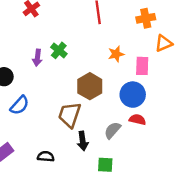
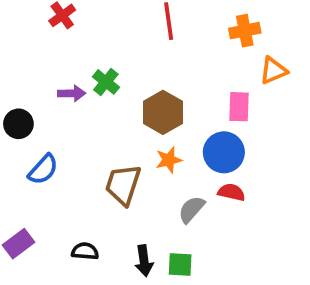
orange star: (116, 54) -> (169, 160), moved
purple arrow: (37, 58) -> (72, 93), turned -98
brown hexagon: (90, 86) -> (163, 112), moved
black arrow: (83, 141) -> (144, 261), moved

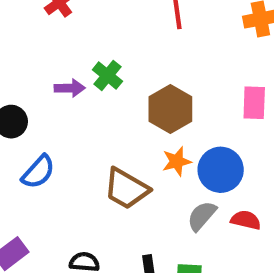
blue circle: (224, 152) -> (221, 170), moved
brown trapezoid: (123, 185) -> (126, 189), turned -78
red semicircle: (231, 192) -> (246, 220), moved

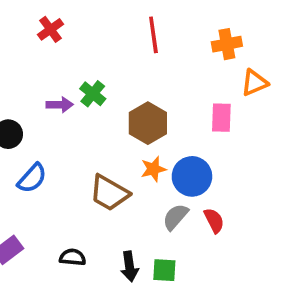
red semicircle: (246, 220) -> (214, 220), turned 50

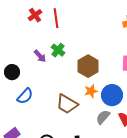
red line: (153, 35) -> (56, 18), moved
purple arrow: (60, 105) -> (40, 56), turned 48

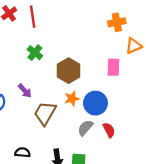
purple arrow: (40, 56) -> (25, 91), moved
brown trapezoid: (67, 104) -> (45, 113), turned 90

